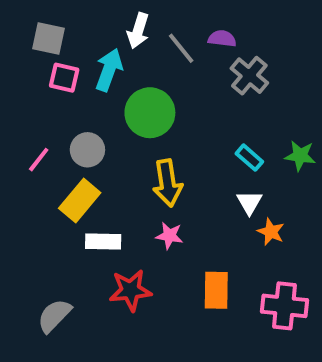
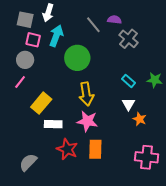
white arrow: (138, 31) -> (48, 13), moved
gray circle: (87, 150) -> (25, 60), moved
pink star: (169, 236) -> (87, 121), size x1.5
red star: (130, 290) -> (67, 149), turned 30
orange rectangle: (216, 290) -> (95, 149), moved

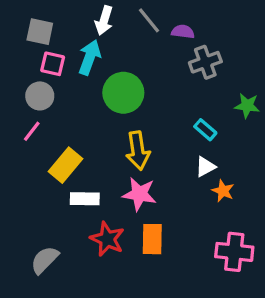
white arrow: (48, 13) -> (104, 20), moved
gray line: (93, 25) -> (149, 20), moved
gray cross: (128, 39) -> (205, 62), turned 30
green star: (155, 80) -> (247, 106), moved
white triangle: (128, 104) -> (205, 167), turned 32

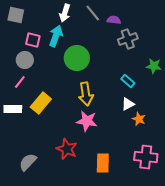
gray square: (40, 32) -> (16, 15), moved
white rectangle: (85, 199) -> (13, 109), moved
orange rectangle: (152, 239) -> (103, 163), moved

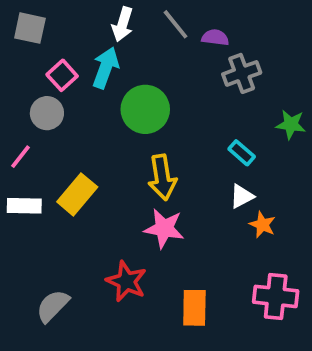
pink square: (33, 40) -> (62, 75), turned 35
pink line: (20, 82) -> (20, 157), moved

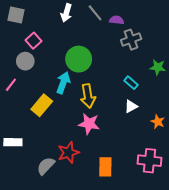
cyan arrow: (106, 68) -> (63, 83), moved
white rectangle: (24, 206) -> (13, 142), moved
orange star: (262, 225) -> (158, 122), moved
red star: (126, 281) -> (68, 152), turned 30
gray semicircle: (53, 306) -> (46, 166), moved

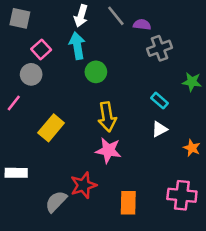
green circle: (79, 59) -> (96, 72), size x0.7
cyan arrow: (63, 83) -> (77, 46), moved, turned -30

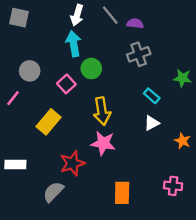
gray cross: (159, 48) -> (139, 54), moved
pink square: (41, 49) -> (66, 84), moved
red star: (83, 185) -> (72, 163), moved
pink cross: (182, 195) -> (173, 186), size x0.7

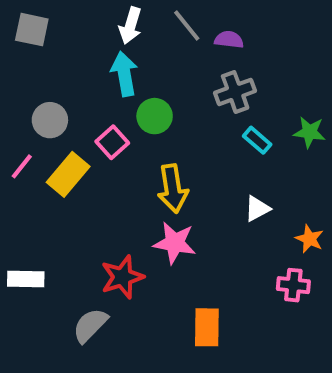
cyan rectangle: (152, 96) -> (257, 140), moved
yellow rectangle: (49, 122) -> (68, 174), moved
pink cross: (173, 186) -> (293, 285), moved

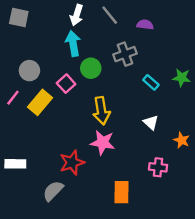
purple semicircle: (229, 40) -> (145, 25), moved
gray cross: (235, 92) -> (125, 54), moved
white triangle: (257, 209) -> (151, 122), turned -49
pink cross: (293, 285) -> (158, 167), moved

